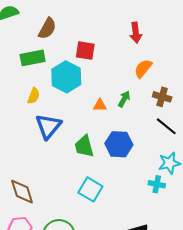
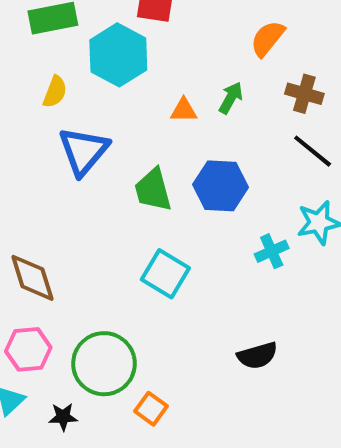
cyan cross: (157, 184) -> (272, 251), moved, turned -35

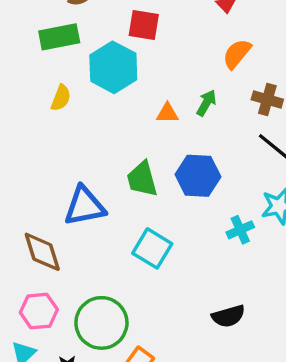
blue triangle: (84, 151) -> (85, 206), moved, turned 39

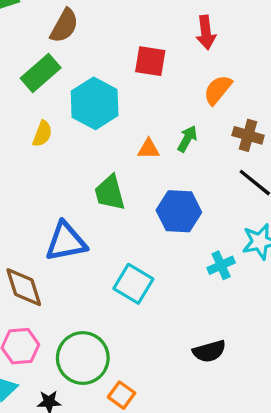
red square: (144, 25) -> (150, 61), moved
green rectangle: (59, 37) -> (41, 73), turned -30
green trapezoid: (142, 179) -> (110, 193), moved

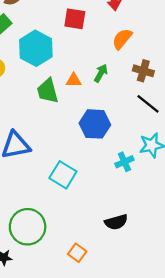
green trapezoid: (110, 193) -> (48, 91), moved
orange square: (122, 395) -> (77, 253), moved

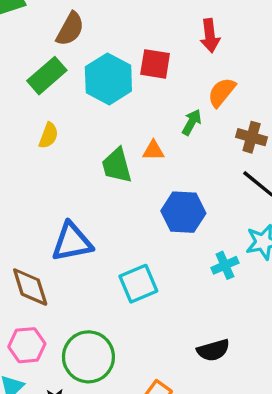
cyan hexagon: (36, 48) -> (108, 79), moved
green arrow: (101, 73) -> (192, 122), moved
cyan square: (63, 175) -> (138, 284), turned 36

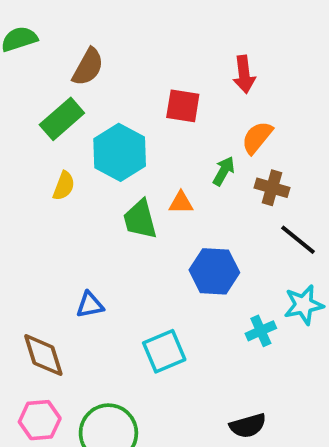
cyan hexagon: (108, 79) -> (120, 152), moved
brown cross: (252, 137) -> (272, 188), moved
blue triangle: (72, 242) -> (90, 305), size x0.6

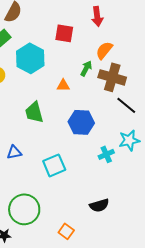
brown cross: (272, 188) -> (112, 77), size x1.5
green trapezoid: (140, 219) -> (34, 112), moved
blue triangle: (90, 305) -> (14, 152), moved

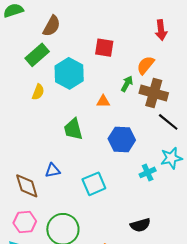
red arrow: (97, 16) -> (161, 30), moved

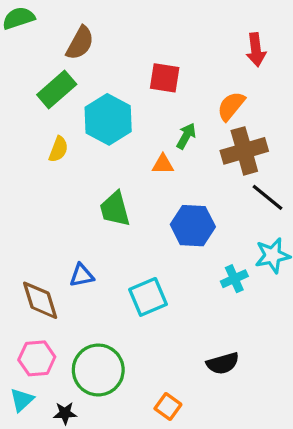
green arrow: (127, 84) -> (186, 136), moved
brown cross: (154, 93) -> (244, 151), turned -32

